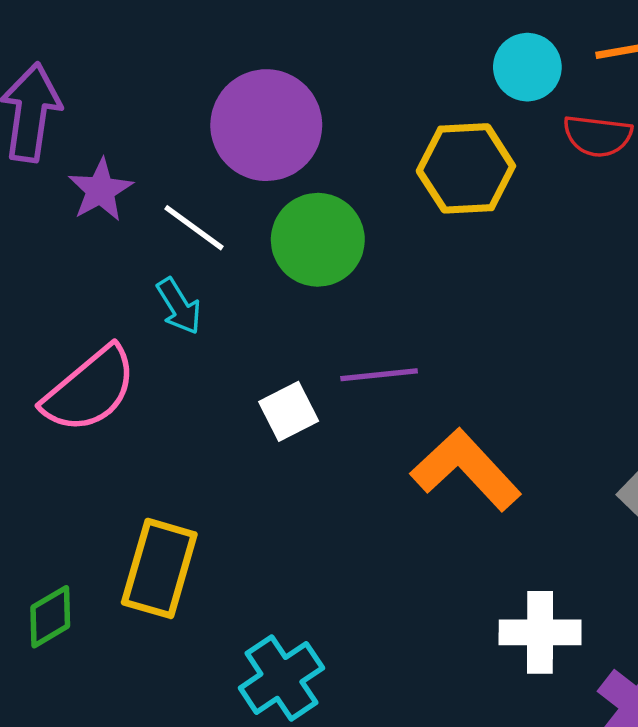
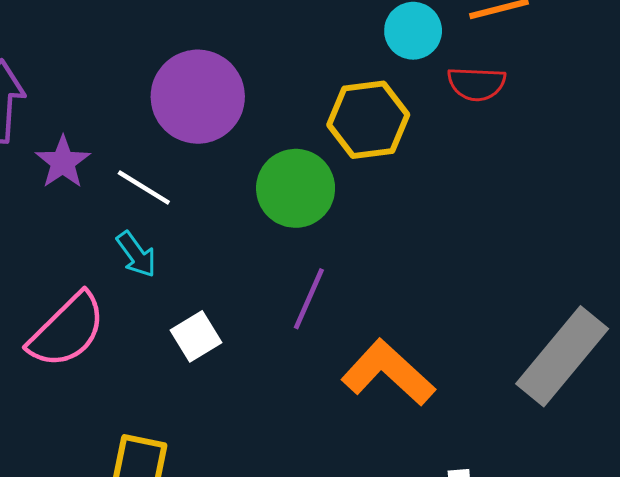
green circle: (318, 240) -> (296, 188), moved
purple line: (379, 375) -> (309, 299), turned -56
white square: (289, 411) -> (196, 336), moved

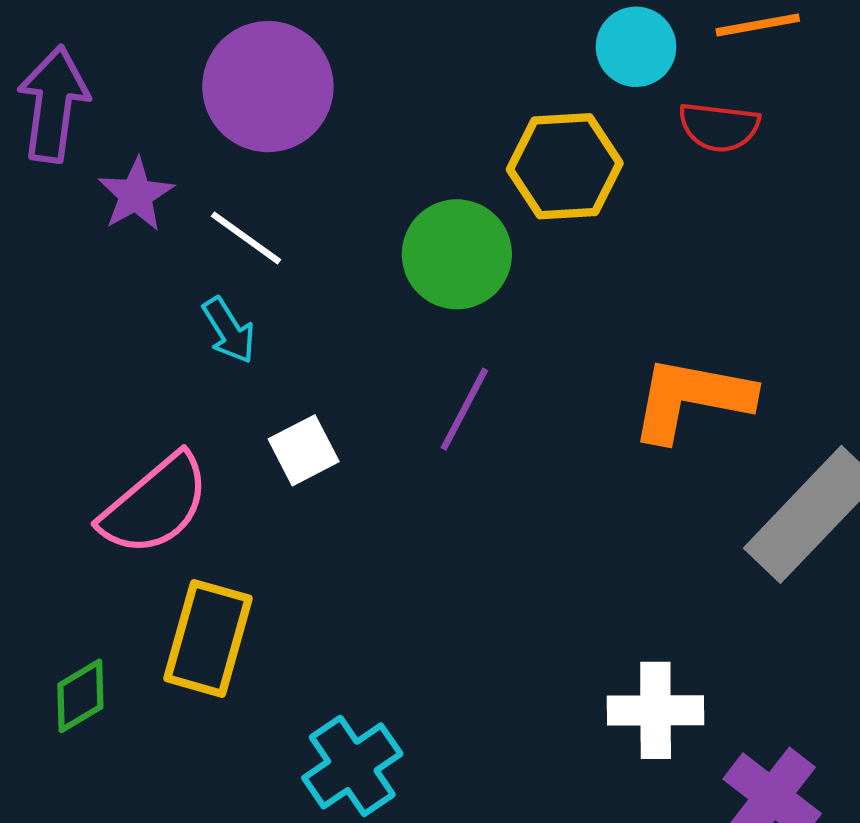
purple circle: (198, 97) -> (268, 87), moved
pink semicircle: (67, 330) -> (155, 505), moved
orange L-shape: (388, 373) -> (691, 399), moved, turned -36

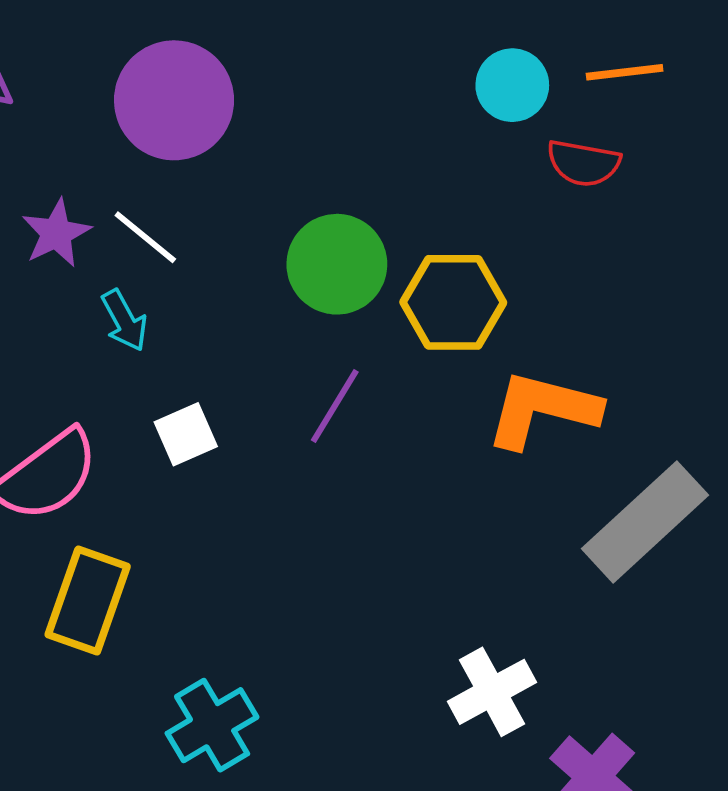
yellow hexagon: (565, 166) -> (453, 302), moved
purple star: (136, 195) -> (56, 233), moved
white cross: (656, 710) -> (492, 692), turned -32

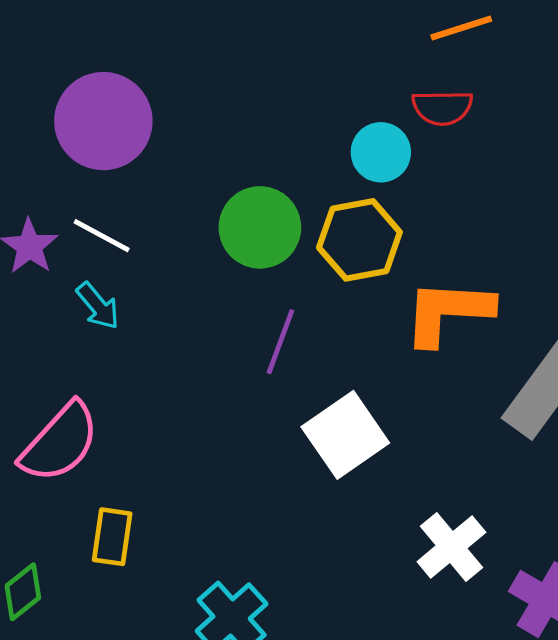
cyan circle: (512, 85) -> (381, 152), moved
white square: (186, 434) -> (345, 435), moved, size x1.6
yellow rectangle: (88, 601) -> (112, 537), size x0.7

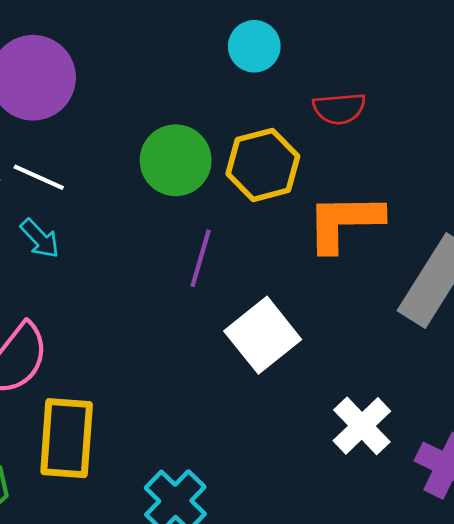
red semicircle: (442, 108) -> (339, 108), moved
cyan circle: (381, 152) -> (254, 46), moved
yellow rectangle: (112, 537) -> (67, 438), size x1.6

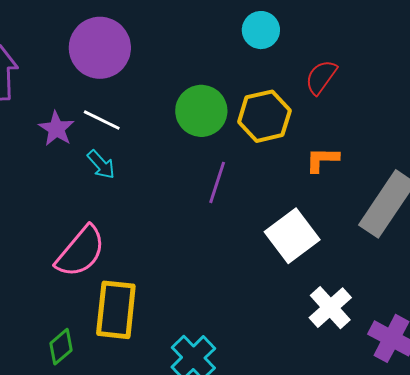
red semicircle: (339, 108) -> (321, 77), turned 129
orange L-shape: (344, 222) -> (322, 160), size x0.6
white square: (263, 335) -> (292, 236), moved

